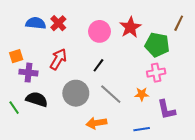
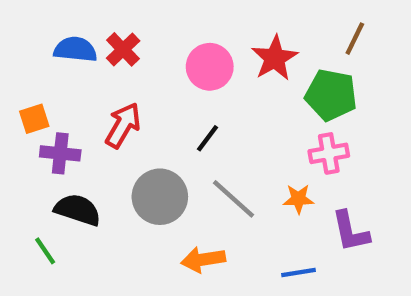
brown line: (179, 23) -> (355, 39), moved
green line: (14, 108) -> (45, 251), moved

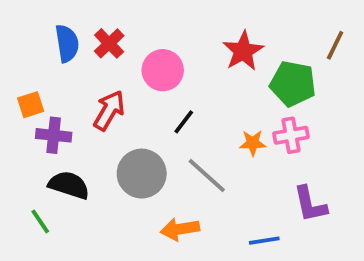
brown line: (355, 39) -> (335, 45), moved
blue semicircle: (75, 49) -> (67, 43), turned 75
pink circle: (210, 67) -> (163, 70), moved
orange star: (298, 199) -> (253, 143), moved

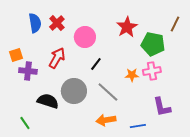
black semicircle: (69, 185) -> (48, 101), moved
green line: (40, 221) -> (25, 123), moved
orange arrow: (180, 229) -> (106, 120), moved

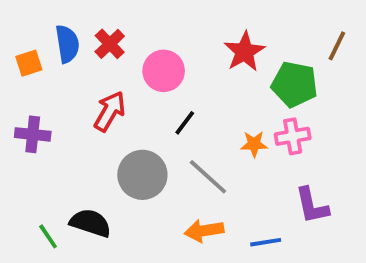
orange square: (16, 55) -> (29, 63), moved
purple cross: (28, 71) -> (33, 134), moved
black semicircle: (48, 101) -> (90, 223), moved

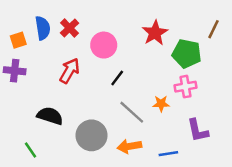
purple cross: (33, 134) -> (15, 71), moved
orange star: (254, 144) -> (161, 104), moved
gray circle: (142, 175) -> (92, 135), moved
black semicircle: (90, 223) -> (50, 116), moved

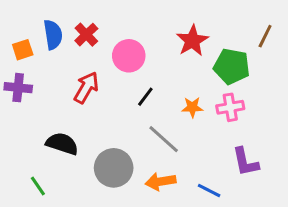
orange star: (161, 104) -> (192, 107), moved
blue line: (168, 154) -> (209, 191), turned 36

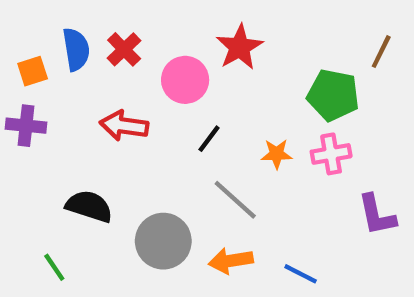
red star: (192, 41) -> (240, 47), moved
red arrow: (86, 88) -> (124, 126), turned -112
purple L-shape: (245, 162) -> (377, 215), moved

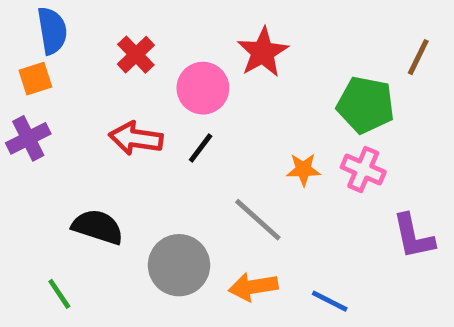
blue semicircle: (76, 49) -> (52, 31), moved
purple cross: (26, 126) -> (28, 138), turned -33
black line: (209, 139) -> (201, 148), moved
pink cross: (331, 154) -> (363, 169), turned 33

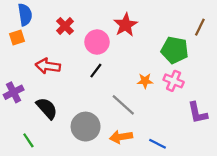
purple cross: (28, 138) -> (14, 92), moved
red arrow: (136, 138) -> (48, 66), moved
black semicircle: (98, 227) -> (47, 108), turned 30

